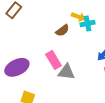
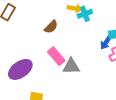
brown semicircle: (62, 30) -> (51, 27), moved

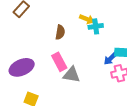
brown semicircle: (51, 27) -> (60, 32), turned -48

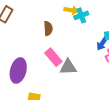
purple ellipse: (22, 67) -> (18, 71), turned -40

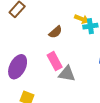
brown semicircle: (48, 28) -> (55, 32), turned 40

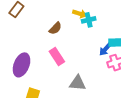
gray triangle: (67, 74) -> (78, 83), moved

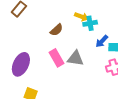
blue arrow: (105, 49) -> (102, 41), moved
gray triangle: (78, 83) -> (75, 58), moved

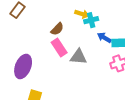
blue arrow: (102, 41) -> (104, 38), turned 80
pink rectangle: (56, 58) -> (59, 47), moved

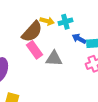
yellow arrow: (82, 14) -> (47, 21), moved
brown semicircle: (57, 29) -> (32, 32), size x1.6

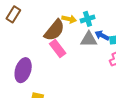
gray triangle: (54, 59) -> (89, 39), moved

